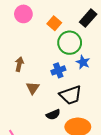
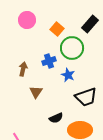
blue star: (83, 62) -> (68, 75), moved
blue cross: (58, 70) -> (49, 61), moved
black trapezoid: (71, 95) -> (86, 97), moved

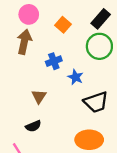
green circle: (72, 48) -> (99, 46), moved
brown arrow: (23, 69) -> (24, 42), moved, size x1.5
black semicircle: (56, 118) -> (33, 126), moved

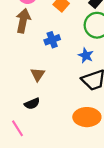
blue star: (75, 77) -> (86, 55), moved

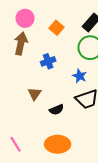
black semicircle: (32, 104) -> (57, 110), moved
orange ellipse: (87, 117) -> (58, 144), moved

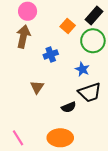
orange square: (57, 28) -> (68, 26), moved
black semicircle: (57, 110) -> (69, 107), moved

